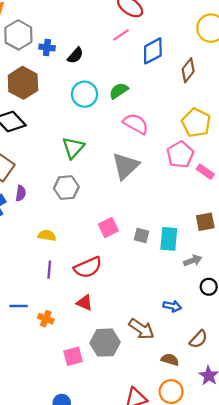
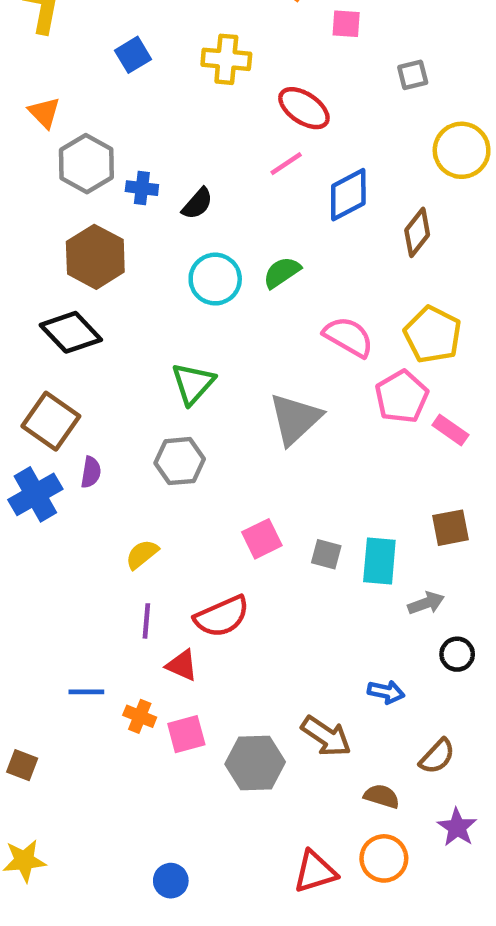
pink semicircle: (136, 124) -> (348, 337), moved
yellow semicircle: (47, 235) -> (142, 554), turned -48
red triangle: (85, 303) -> (182, 665), moved
pink square: (73, 356) -> (186, 734), moved

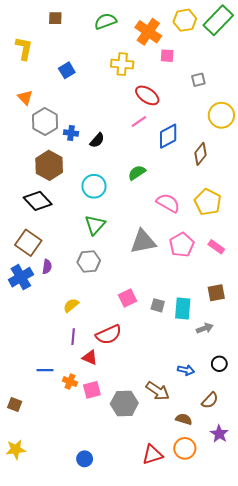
yellow cross: (226, 59) -> (122, 64), moved
cyan circle: (215, 279) -> (94, 186), moved
pink pentagon: (402, 397) -> (182, 245), moved
gray triangle: (295, 419) -> (143, 242), turned 32
black circle: (457, 654) -> (219, 364), moved

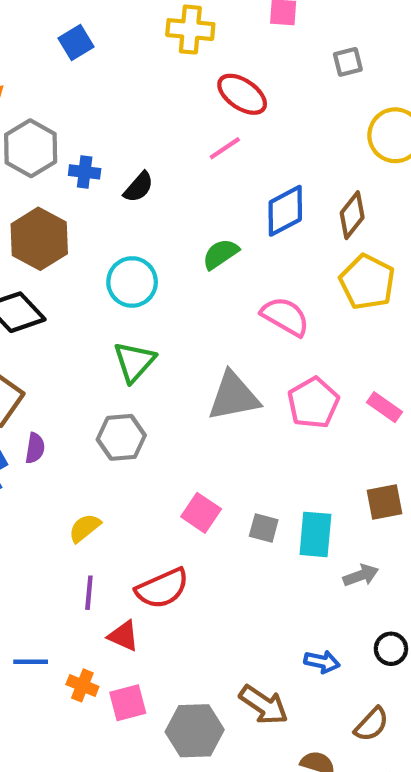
blue diamond: (168, 136) -> (285, 211), moved
yellow pentagon: (208, 202) -> (367, 282), moved
pink square: (127, 298) -> (201, 513), turned -30

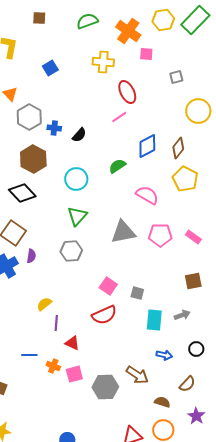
red ellipse: (242, 94) -> (127, 92), turned 30
pink pentagon: (313, 403) -> (160, 235), turned 30
yellow semicircle: (85, 528) -> (44, 304), moved
cyan rectangle: (315, 534) -> (154, 320), moved
red semicircle: (162, 588) -> (104, 315), moved

